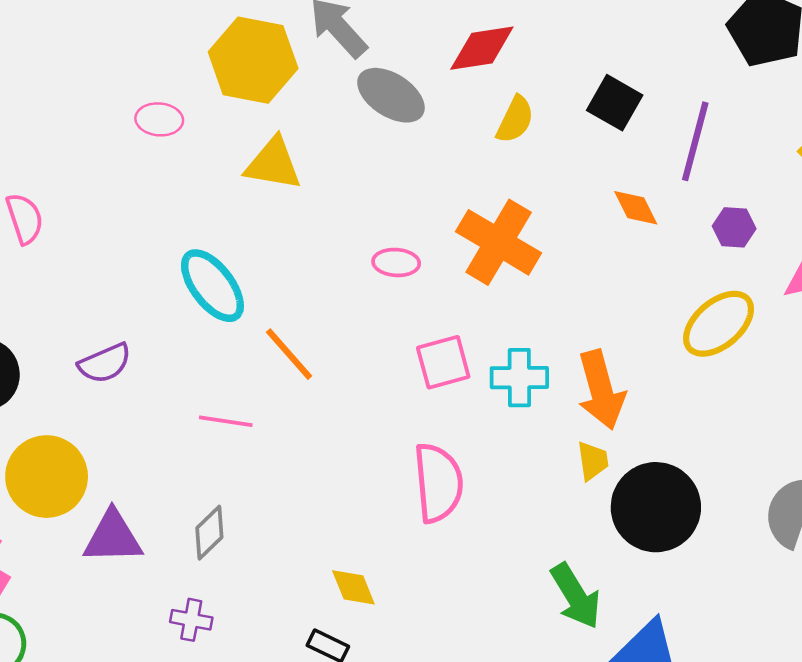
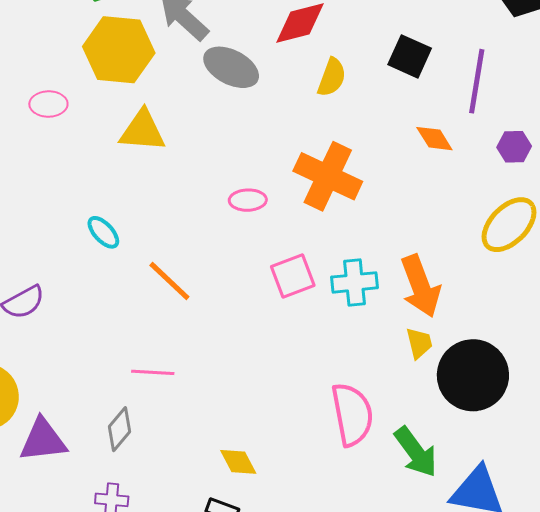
cyan ellipse: (212, 286) -> (103, 232), size x0.6
pink line: (226, 421) -> (153, 372), moved
pink semicircle: (438, 483) -> (352, 414), moved

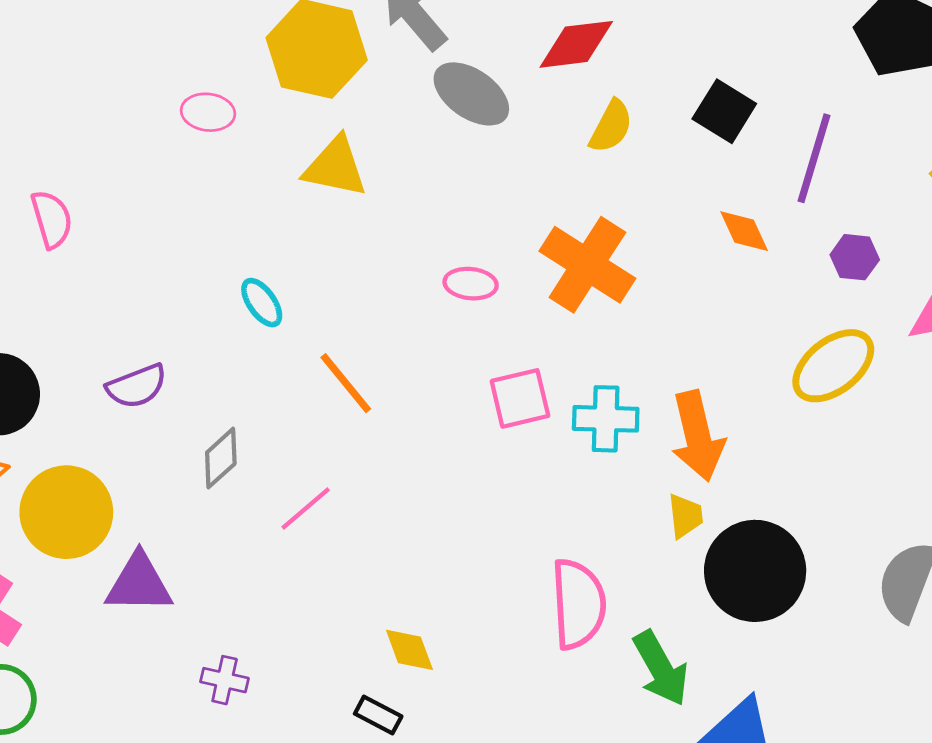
pink line: (153, 372) -> (306, 508), turned -51
gray diamond: (119, 429) -> (221, 458), moved

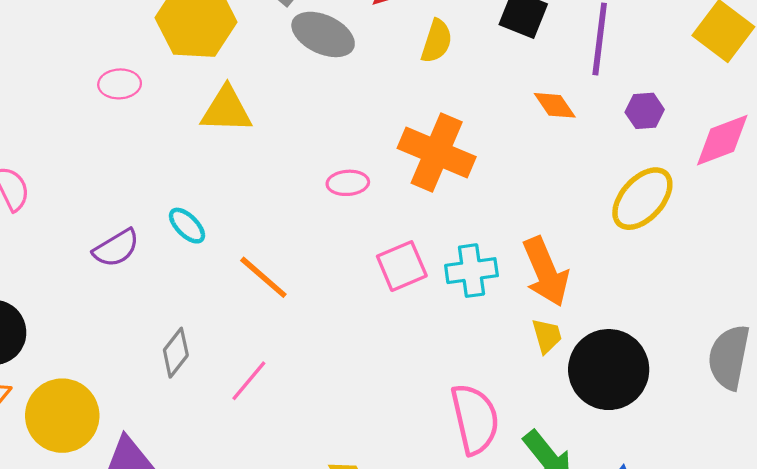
purple semicircle: (137, 386) -> (116, 248), moved

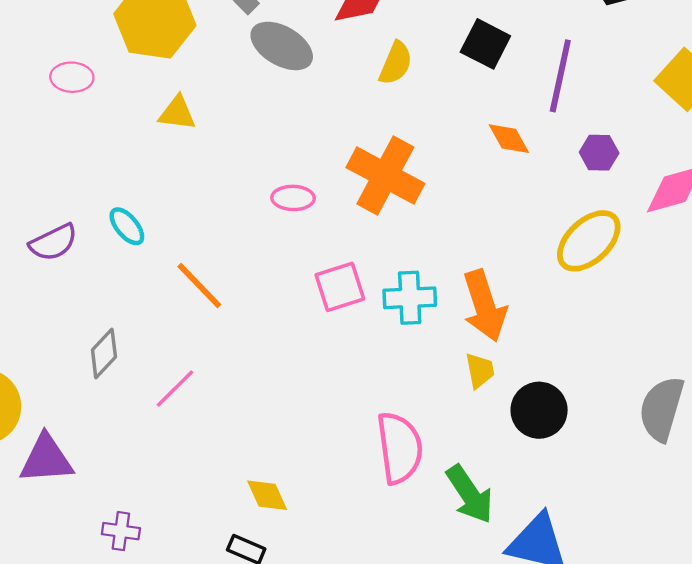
yellow triangle: (226, 110) -> (177, 113), size x0.7
black circle: (609, 370) -> (539, 410), size x0.7

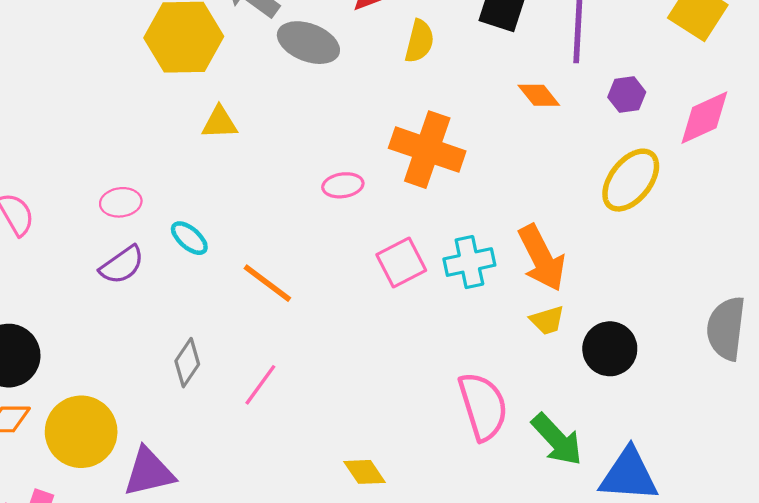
pink ellipse: (72, 77) -> (121, 202), moved
yellow trapezoid: (480, 370) -> (547, 320), turned 93

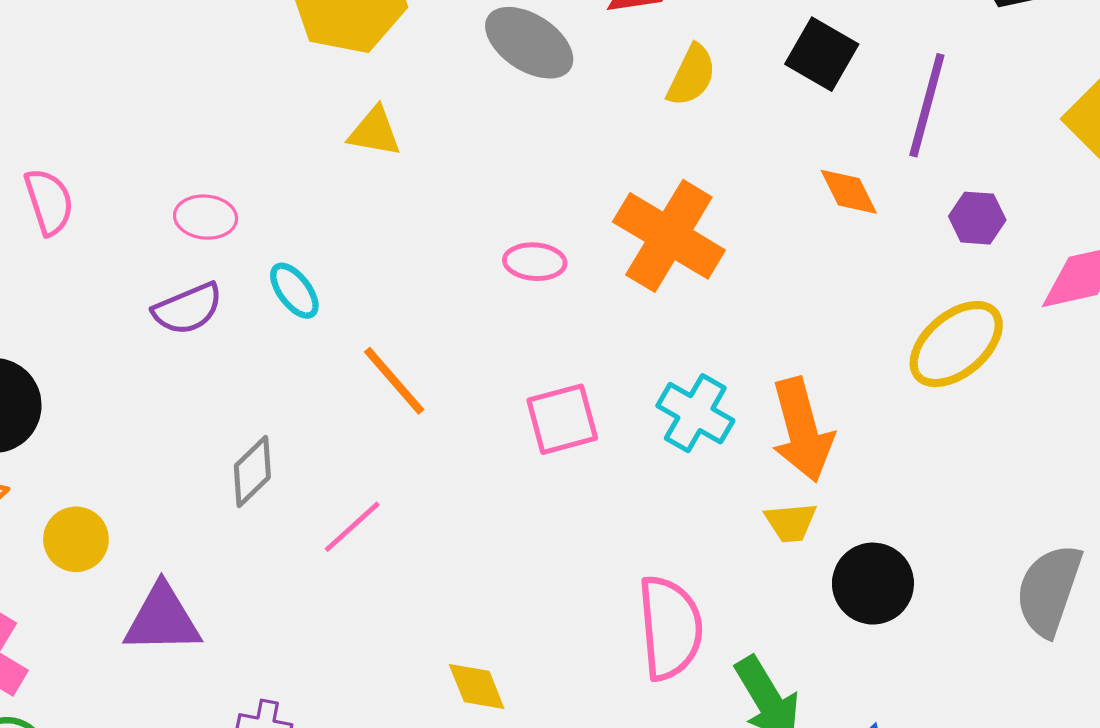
cyan cross: (469, 262) -> (695, 413), turned 30
pink square: (401, 263) -> (562, 419), moved
yellow circle: (81, 432) -> (76, 539), size x0.6

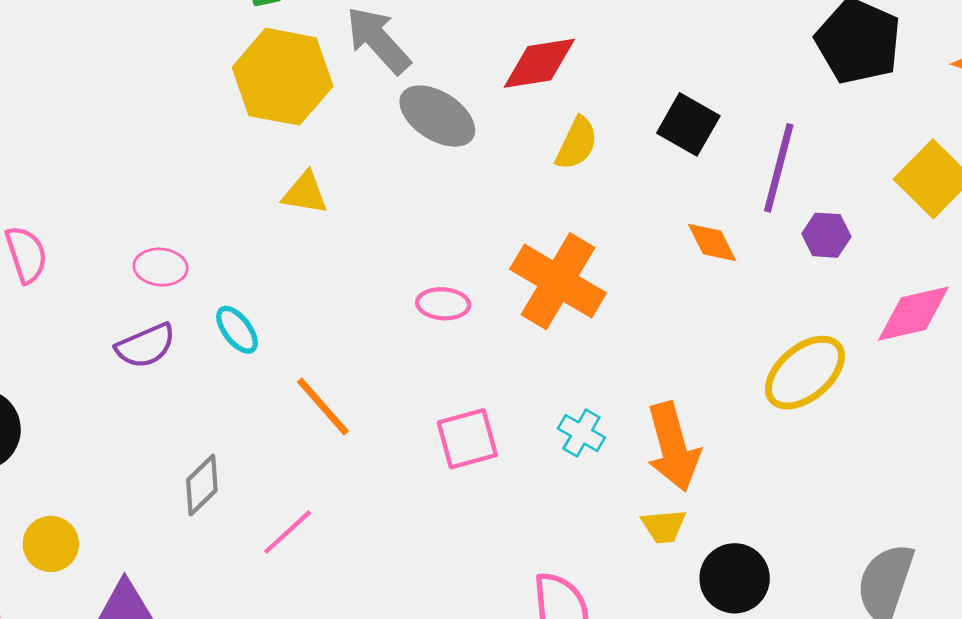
purple hexagon: (977, 218) -> (826, 235), moved
cyan cross: (695, 413) -> (581, 433), size x0.7

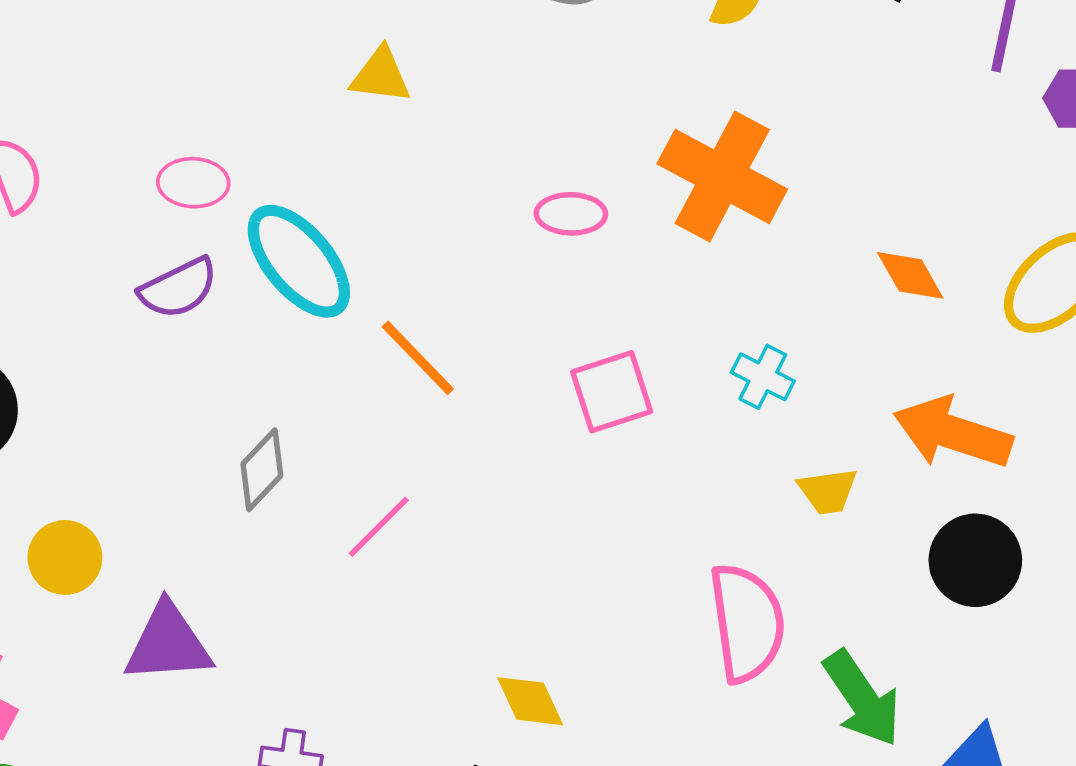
orange diamond: (712, 242) -> (910, 275), moved
cyan ellipse: (237, 330) -> (299, 261), size x1.8
orange arrow: (673, 447) -> (953, 433), moved, turned 126
yellow trapezoid: (664, 526) -> (828, 491), moved

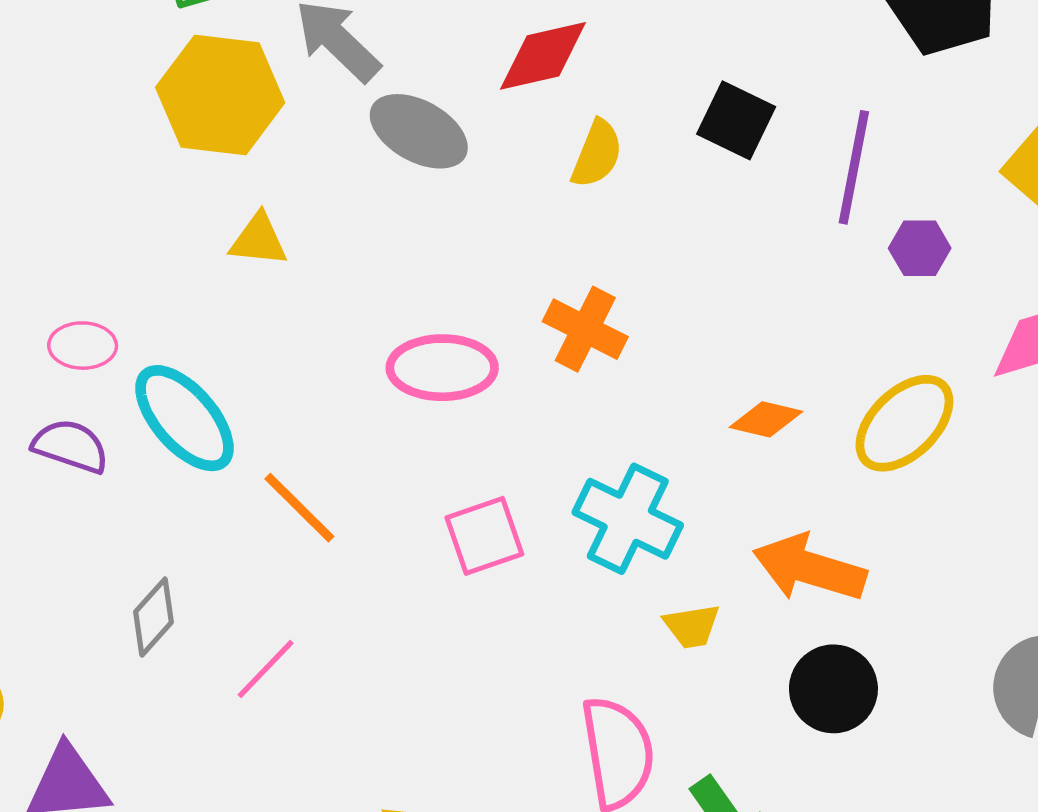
orange cross: (722, 176) -> (585, 329), size x0.7
pink ellipse: (571, 214) -> (442, 368), size x1.6
orange diamond: (910, 275) -> (766, 419), turned -46
purple semicircle: (178, 288) -> (71, 446), turned -134
cyan cross: (763, 377) -> (628, 519), size x1.8

